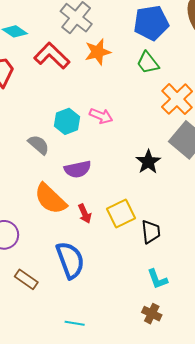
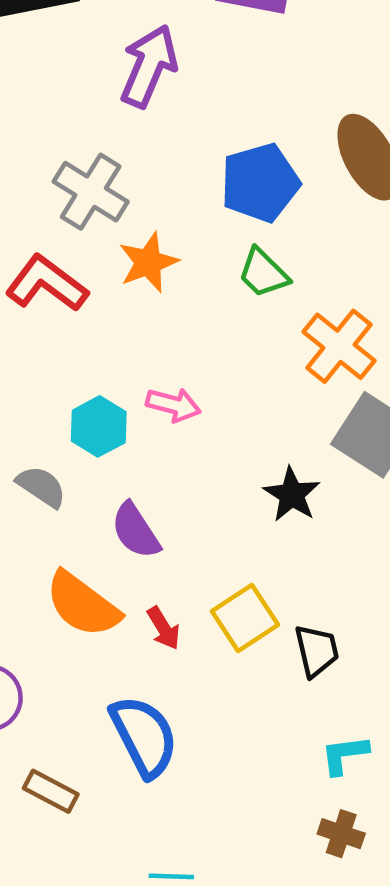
purple semicircle: (78, 169) -> (136, 531), turned 76
cyan L-shape: (157, 279) -> (345, 755), turned 110

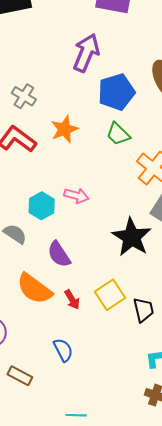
purple arrow: (149, 66) -> (86, 53), moved
gray cross: (91, 192) -> (24, 96), moved, size x0.7
black star: (292, 495) -> (132, 237), size x1.5
blue semicircle: (144, 736) -> (63, 350), size x0.6

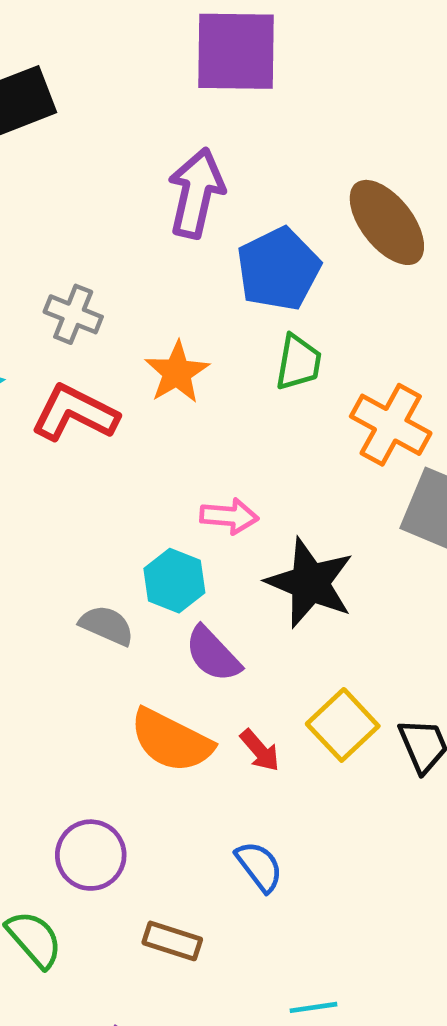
green trapezoid: (118, 134) -> (298, 362), turned -115
cyan hexagon: (42, 206) -> (174, 581), moved
black star: (132, 237) -> (310, 583), moved

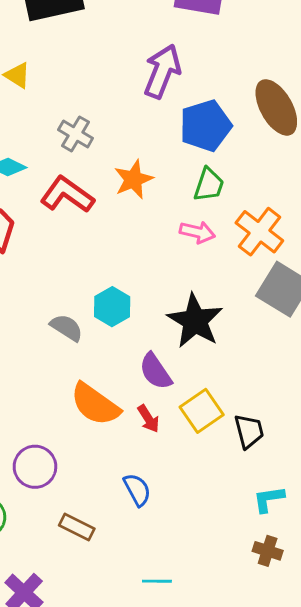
pink arrow: (229, 516) -> (197, 232), moved
purple semicircle: (213, 654) -> (155, 371), moved

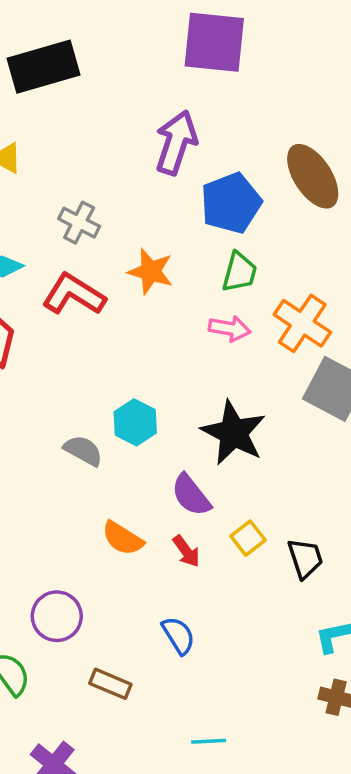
orange star: (133, 179) -> (151, 272), turned -30
orange semicircle: (95, 404) -> (123, 538), size x0.7
yellow square: (202, 411) -> (248, 538), size x0.7

